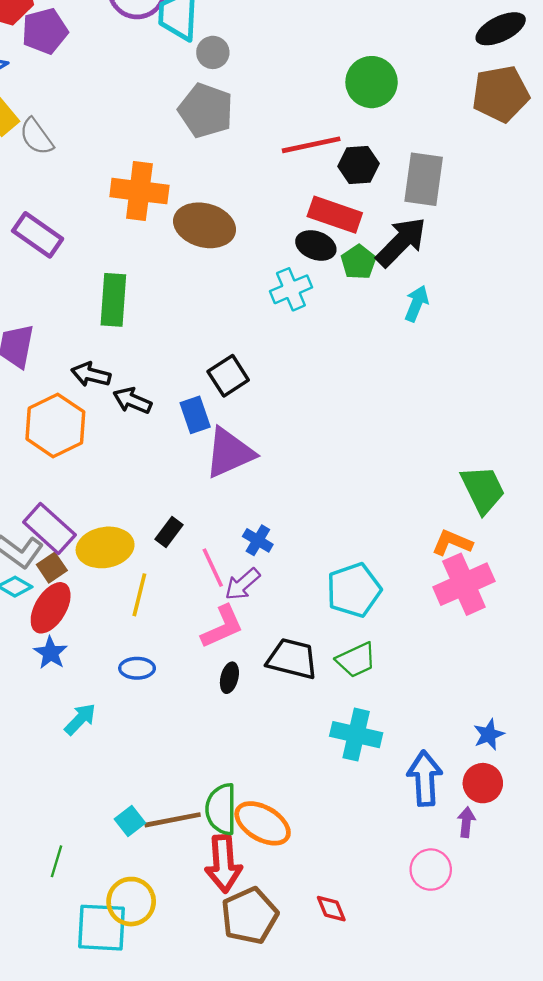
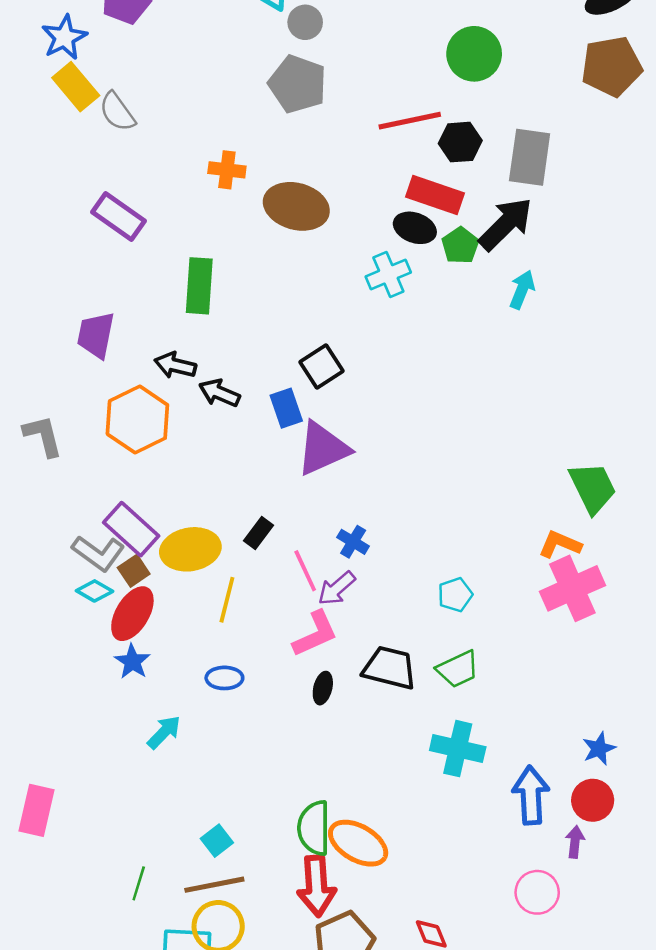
orange cross: (139, 191) -> (227, 170), size x0.6
cyan pentagon: (354, 590) -> (455, 595), size x0.6
brown line: (173, 820) -> (214, 885), moved

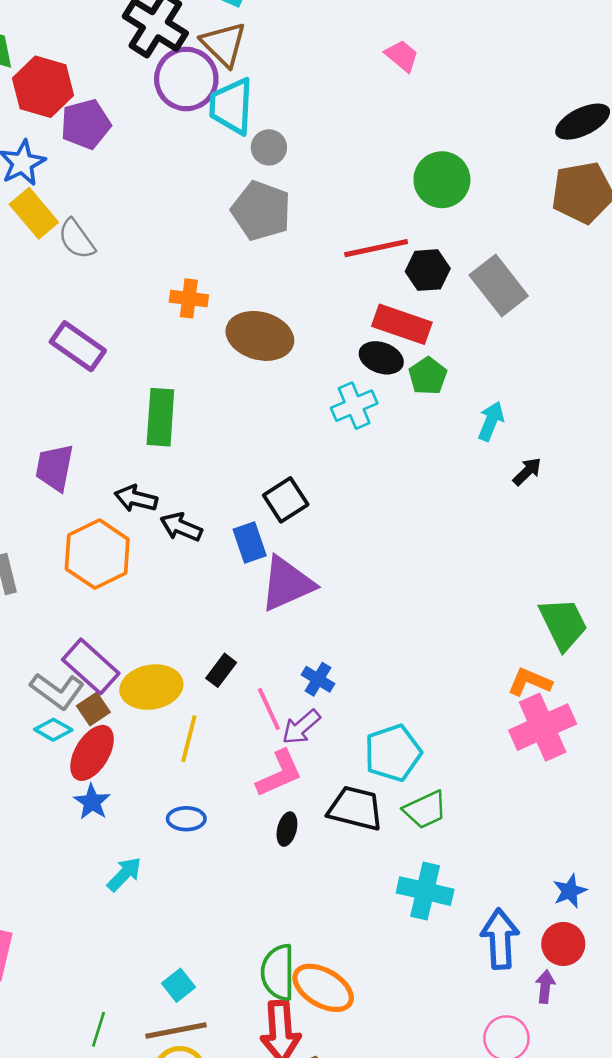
gray rectangle: (530, 157) -> (499, 286), turned -46
black arrow: (506, 224) -> (527, 471), moved, size x0.5
cyan pentagon: (455, 595) -> (393, 753), moved, size x1.6

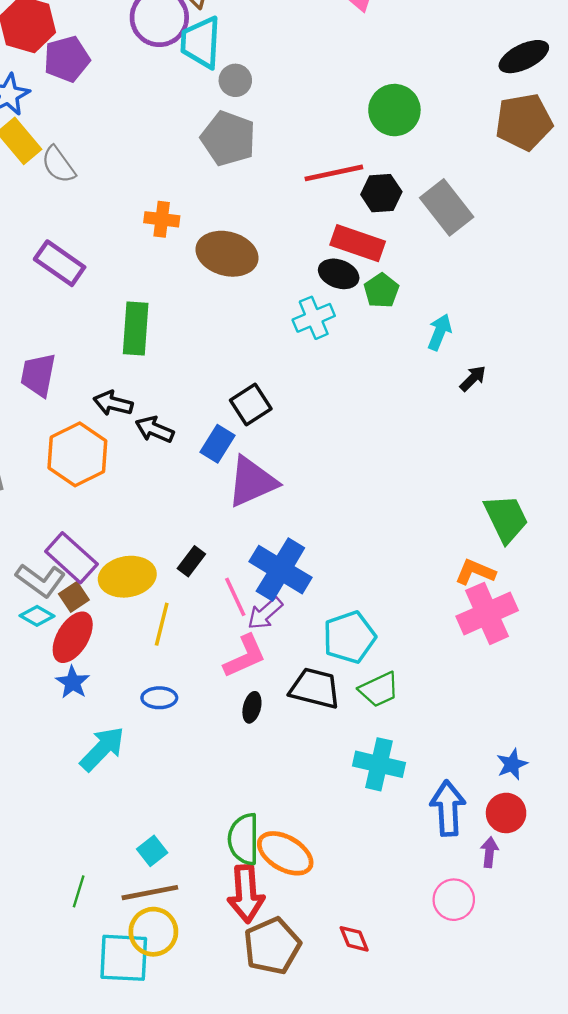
blue rectangle: (250, 542) -> (218, 444), turned 51
blue cross: (318, 679) -> (280, 570), size x2.0
cyan arrow: (124, 874) -> (102, 749), size x1.4

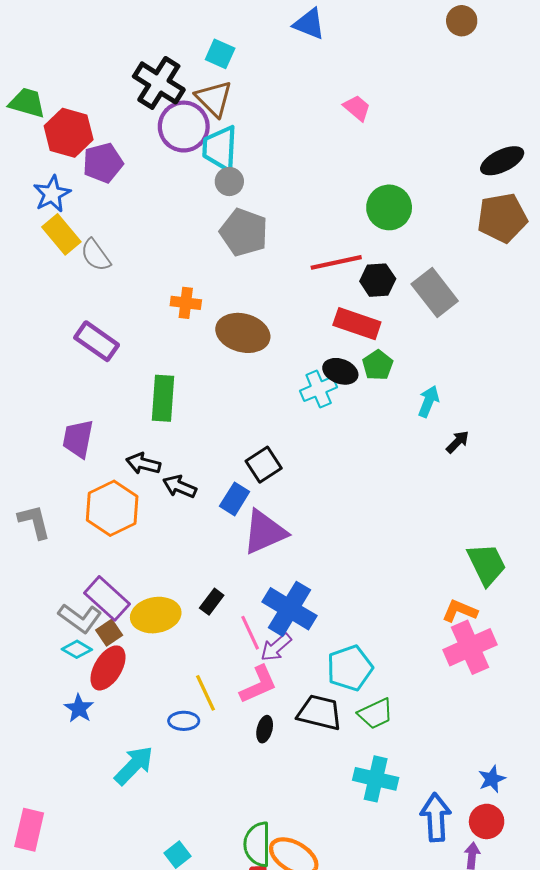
gray circle: (235, 80) -> (229, 182), moved
black ellipse: (339, 274) -> (340, 371), moved
yellow line: (162, 624) -> (205, 693), moved, turned -39
blue star: (73, 682) -> (79, 708), moved

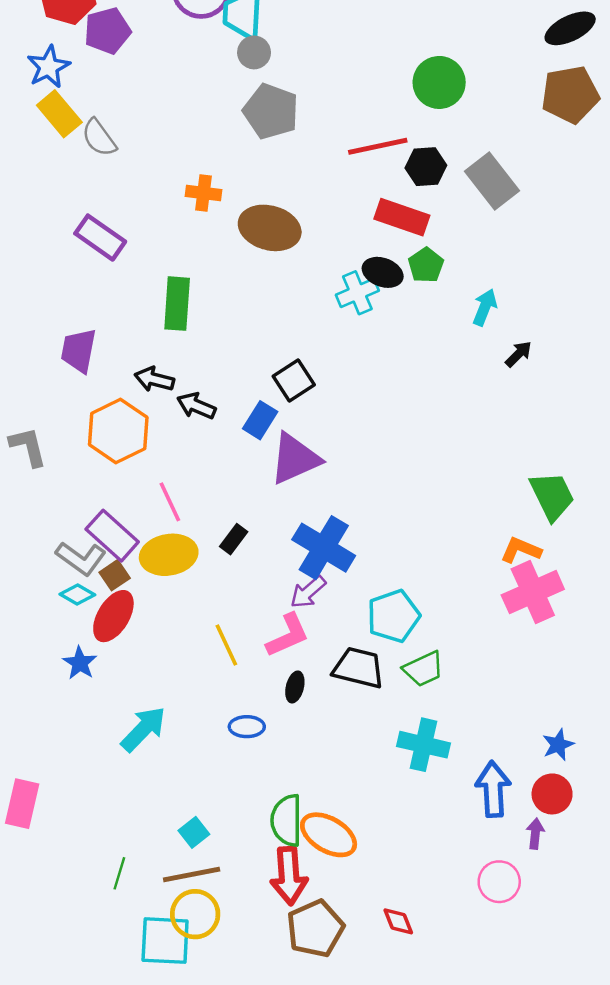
pink line: (250, 633) -> (170, 502), moved
blue ellipse: (184, 721) -> (247, 727), moved

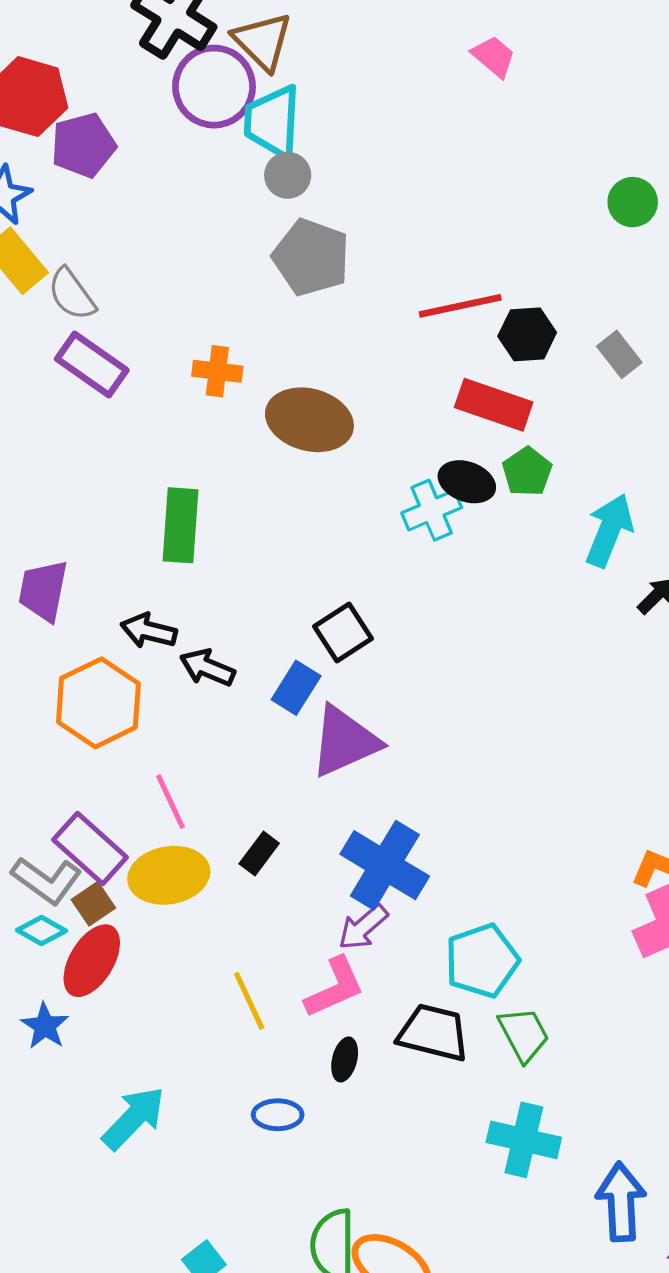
green circle: (439, 82) -> (633, 202), moved, size x0.7
gray rectangle: (492, 181) -> (619, 354), size x0.6
purple rectangle: (100, 238) -> (92, 365), moved
cyan arrow: (485, 307) -> (609, 530), size x1.4
green trapezoid: (423, 669) -> (524, 1034), turned -93

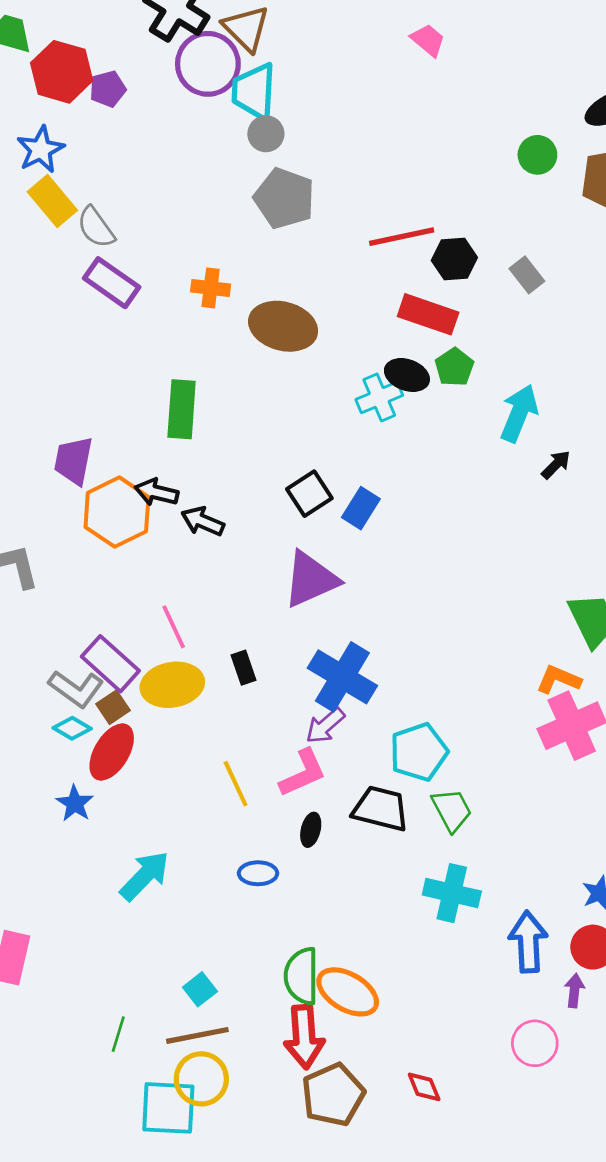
purple pentagon: (83, 145) -> (108, 89), moved, size x0.7
blue rectangle: (296, 688) -> (361, 508), moved
orange hexagon: (98, 703) -> (117, 512), moved
black rectangle: (259, 854) -> (243, 668), turned -56

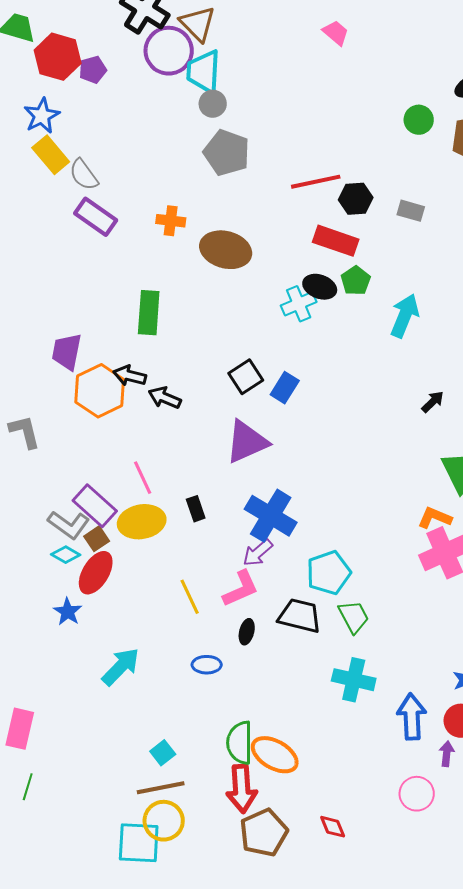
gray rectangle: (527, 275) -> (411, 211), turned -36
black arrow: (556, 465) -> (433, 402), moved
green line: (118, 1034) -> (28, 787), moved

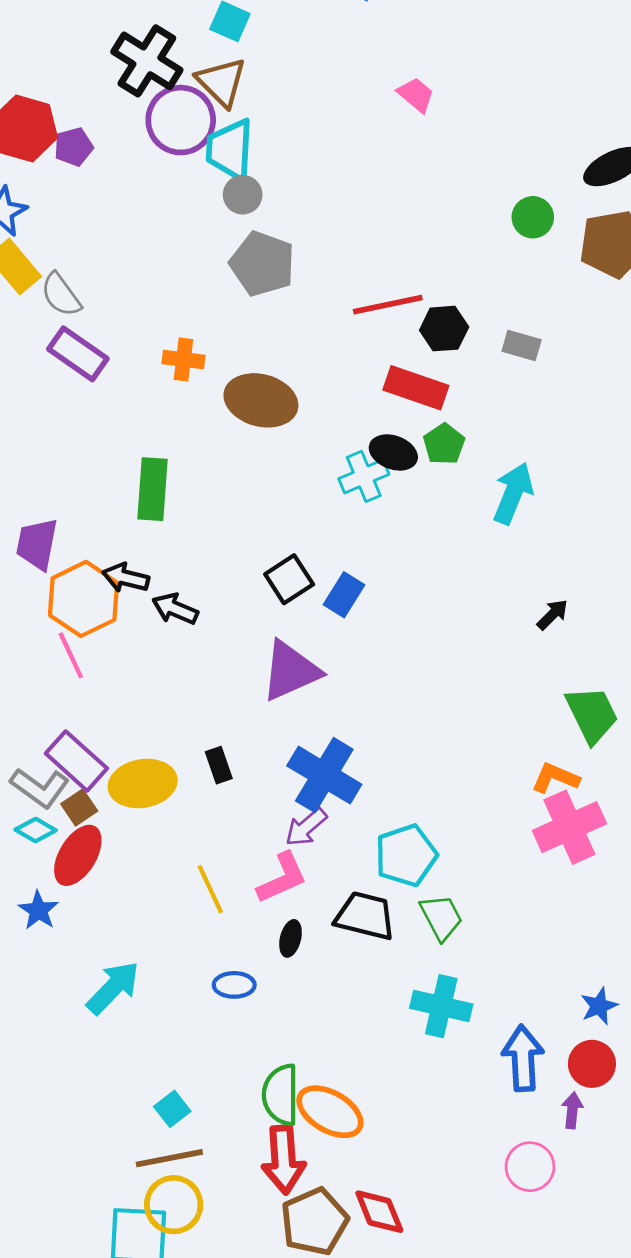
pink line: (143, 478) -> (71, 655), moved
red diamond: (333, 827) -> (379, 1212), moved, size x1.4

